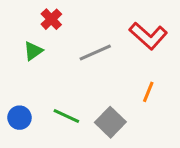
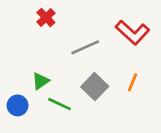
green triangle: (33, 51) -> (41, 81), moved
gray square: (110, 122) -> (95, 87), moved

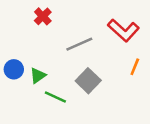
orange line: (133, 82) -> (135, 67), moved
blue circle: (18, 105) -> (14, 69), moved

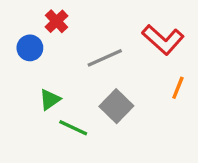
blue circle: (14, 69) -> (30, 48), moved

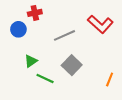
red cross: (57, 21) -> (35, 13), turned 32
orange line: (178, 88) -> (110, 80), moved

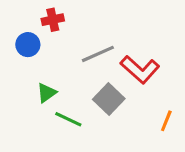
red L-shape: (100, 24) -> (140, 69), moved

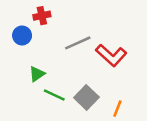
gray square: (109, 99) -> (86, 97), moved
orange line: (166, 121) -> (117, 109), moved

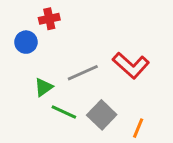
gray line: (78, 43) -> (83, 73), moved

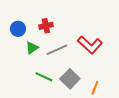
red cross: (49, 19) -> (46, 26), moved
green triangle: (43, 87) -> (32, 48), moved

